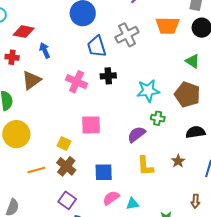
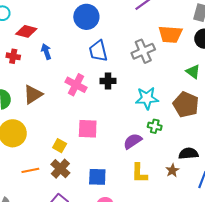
gray cross: (127, 35) -> (143, 51), moved
brown triangle: (31, 80) -> (33, 94), moved
black semicircle: (196, 132) -> (188, 154), moved

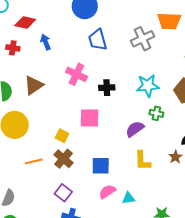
black cross: (108, 81) -> (107, 88), moved

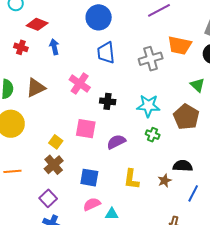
purple semicircle: (135, 129) -> (116, 142), moved
orange line: (34, 161) -> (12, 171), moved

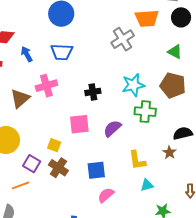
blue trapezoid: (106, 53) -> (62, 52), moved, turned -65
pink cross: (80, 83) -> (46, 86), moved, turned -35
green cross: (153, 135) -> (145, 112), size x1.5
purple square: (48, 198) -> (32, 164), moved
cyan triangle: (112, 214) -> (147, 185), moved

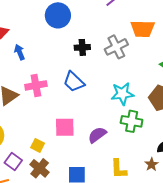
blue trapezoid: (62, 52) -> (74, 82), moved, turned 35
black cross: (93, 92) -> (82, 47), moved

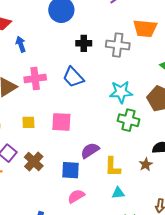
gray cross: (116, 47) -> (118, 45), turned 30
purple semicircle: (97, 135) -> (90, 150), moved
yellow square: (38, 145) -> (28, 122), moved, turned -32

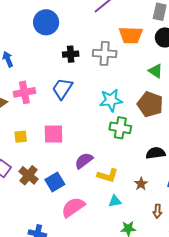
blue trapezoid: (73, 77) -> (62, 89), turned 80
brown star: (146, 164) -> (141, 184), moved
yellow L-shape: (113, 167) -> (108, 175), turned -70
blue square: (71, 170) -> (55, 182), moved, turned -30
pink semicircle: (76, 196) -> (73, 207), size x1.4

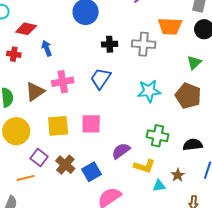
green triangle: (156, 71) -> (194, 63), turned 42
green cross: (120, 128) -> (157, 136), moved
yellow square: (21, 137) -> (58, 126), size x1.6
cyan triangle: (115, 201) -> (159, 186), moved

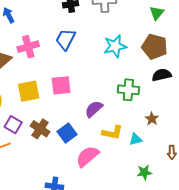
black semicircle: (193, 145) -> (162, 75), moved
yellow L-shape: (144, 166) -> (112, 133), moved
brown star: (178, 175) -> (152, 119), moved

